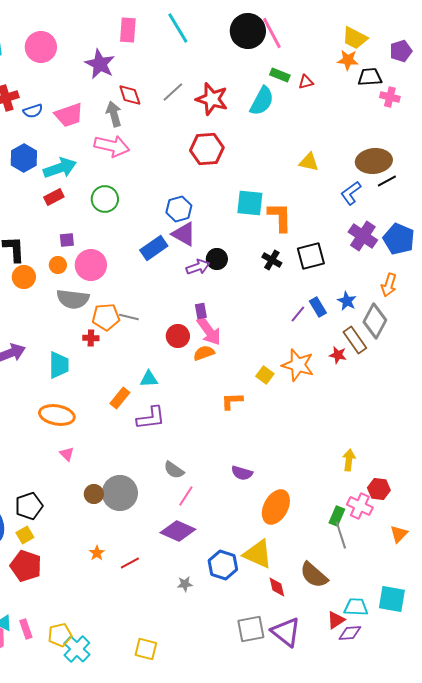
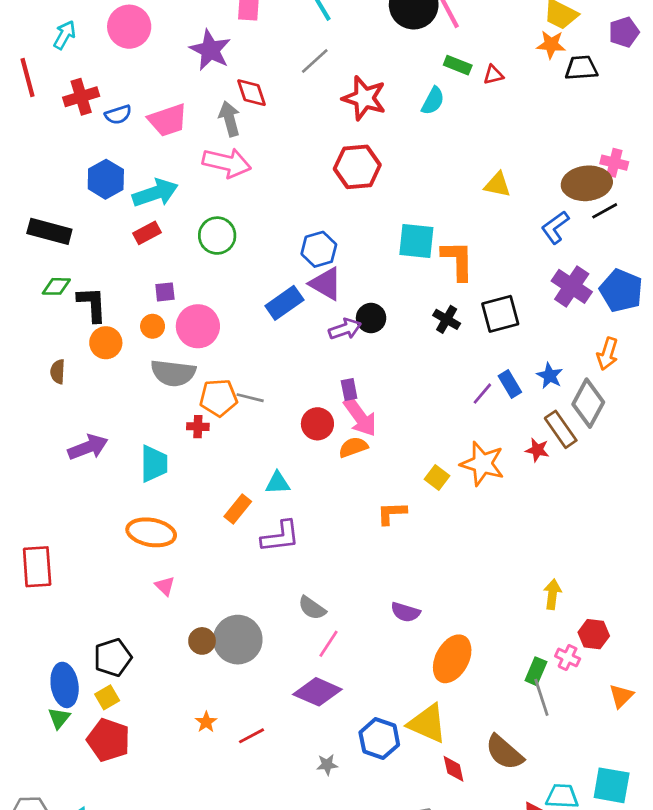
gray line: (173, 92) -> (315, 61), moved
pink cross: (390, 97) -> (614, 163), moved
cyan semicircle: (262, 101) -> (433, 101), size x0.7
pink cross: (360, 506) -> (568, 657), size x0.7

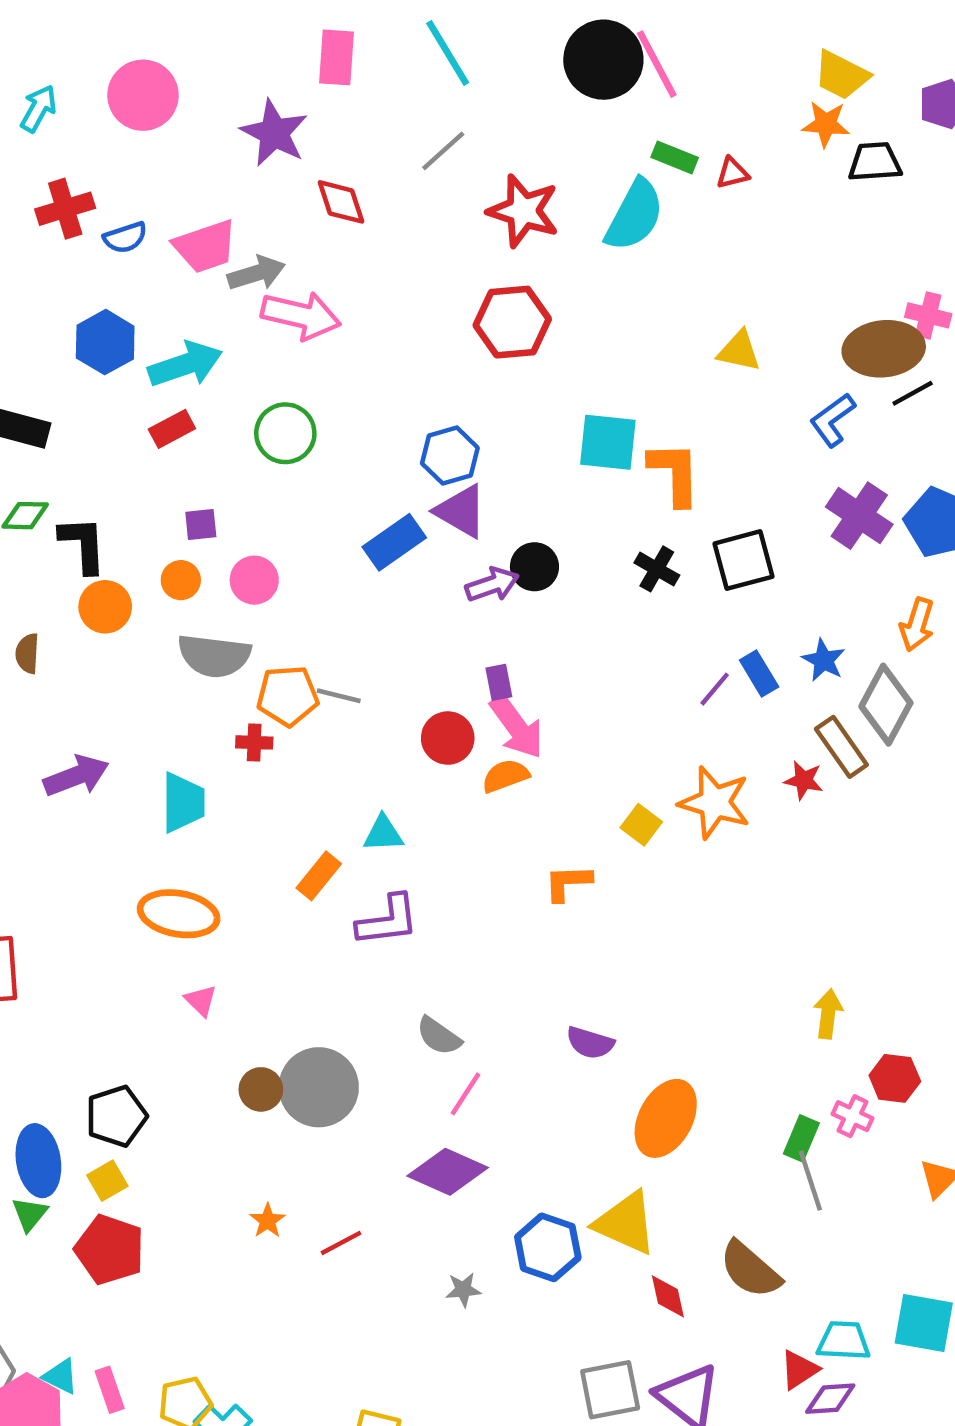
cyan semicircle: (433, 101) -> (635, 215), size x1.6
gray arrow: (230, 119) -> (256, 273), moved, turned 88
pink circle: (198, 326) -> (254, 580), size x0.7

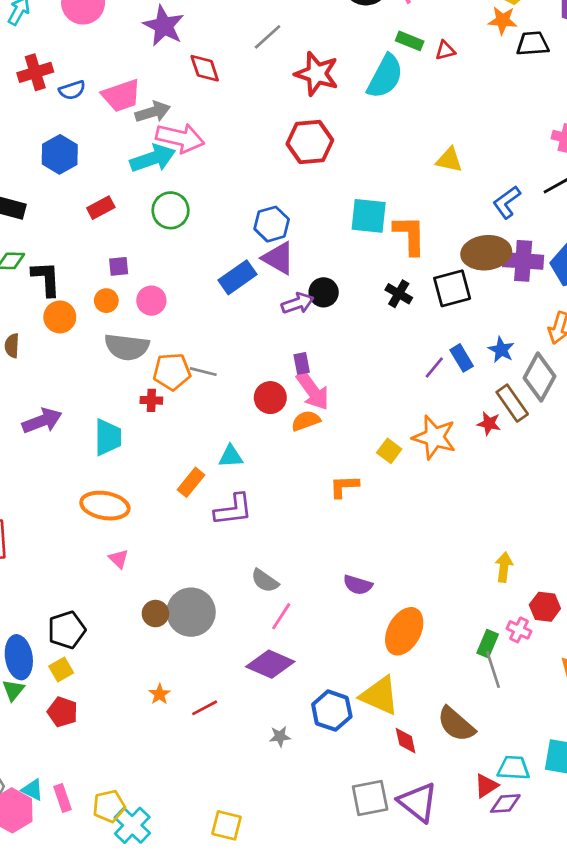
brown ellipse: (884, 349) -> (486, 253), moved
cyan arrow: (185, 364) -> (153, 158), moved
purple cross: (859, 516) -> (523, 261), turned -30
red pentagon: (110, 1250) -> (63, 712), size x0.7

